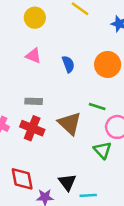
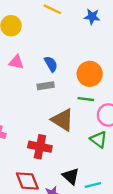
orange circle: (108, 64) -> (90, 74), moved
gray rectangle: (34, 101) -> (46, 86), moved
red cross: (32, 128) -> (40, 147), moved

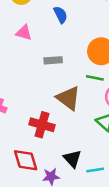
blue semicircle: (51, 64) -> (61, 15), moved

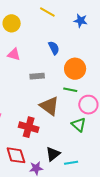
blue semicircle: (61, 15) -> (54, 48), moved
black triangle: (72, 159) -> (53, 154), turned 35

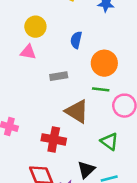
yellow circle: (12, 23) -> (35, 27), moved
blue semicircle: (54, 48) -> (76, 40), turned -136
green triangle: (79, 125) -> (109, 141), moved

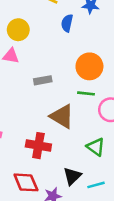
blue semicircle: (76, 40) -> (67, 23), moved

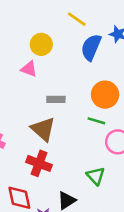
blue semicircle: (67, 23) -> (91, 47), size x1.5
brown triangle: (62, 116) -> (43, 129), moved

